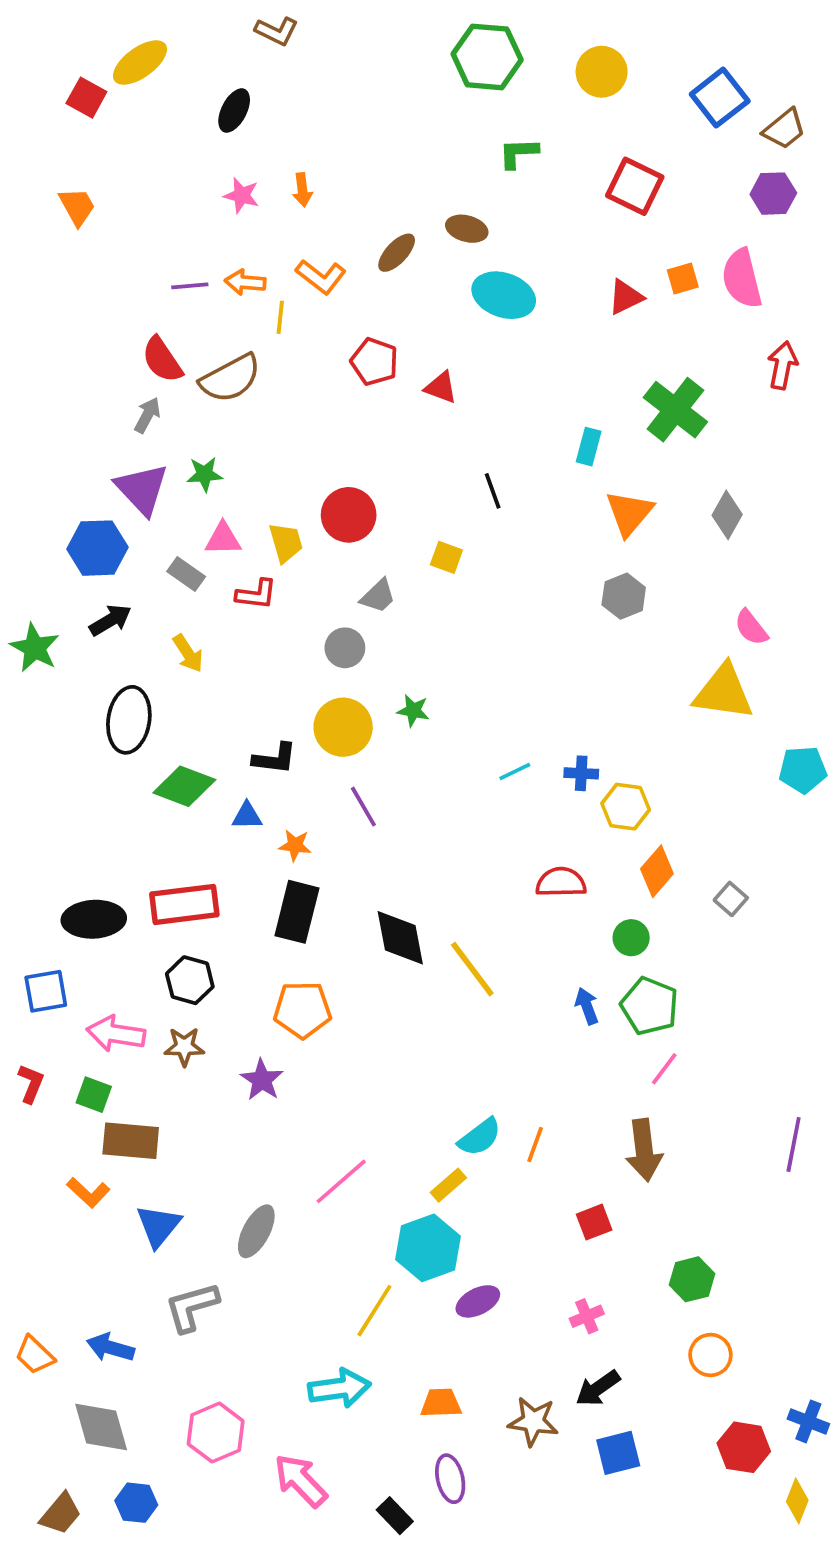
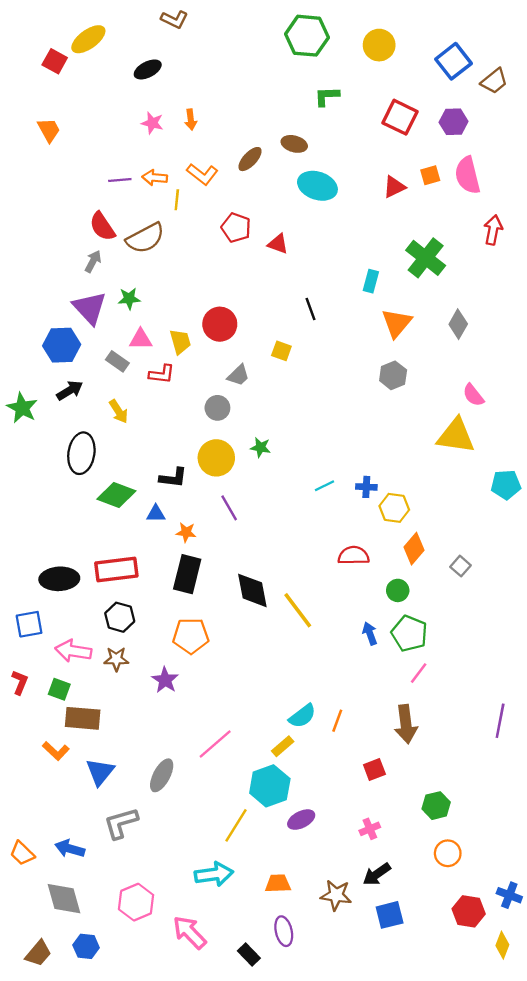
black ellipse: (234, 111) -> (148, 69), turned 36
purple hexagon: (773, 194) -> (454, 122), moved

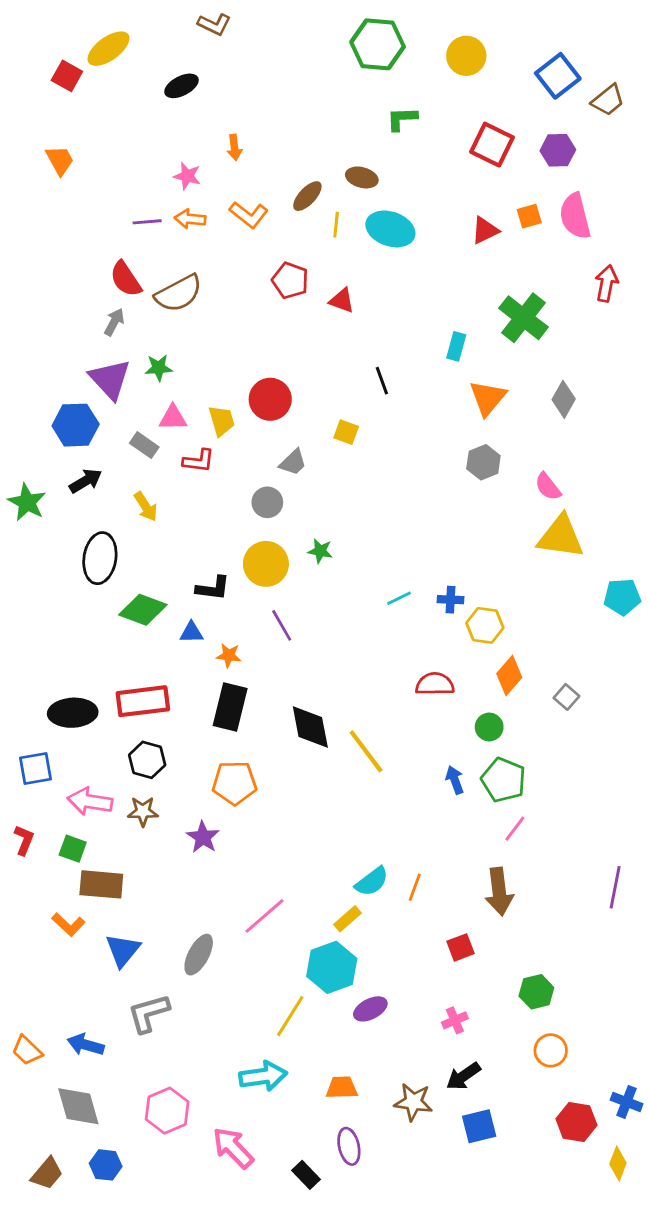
pink star: (152, 123) -> (187, 176), moved
yellow line: (177, 200) -> (336, 225), moved
pink semicircle: (473, 395) -> (548, 487), moved

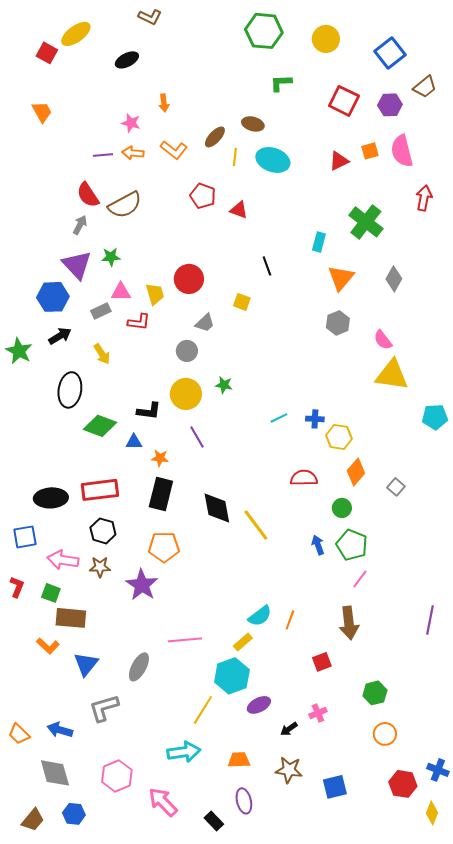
brown trapezoid: (608, 100) -> (425, 87), moved
gray rectangle: (144, 445) -> (101, 311), turned -60
purple star: (203, 837) -> (142, 585), size x1.4
pink line: (264, 916) -> (185, 640), turned 36
black arrow: (463, 1076) -> (289, 729), moved, size x0.7

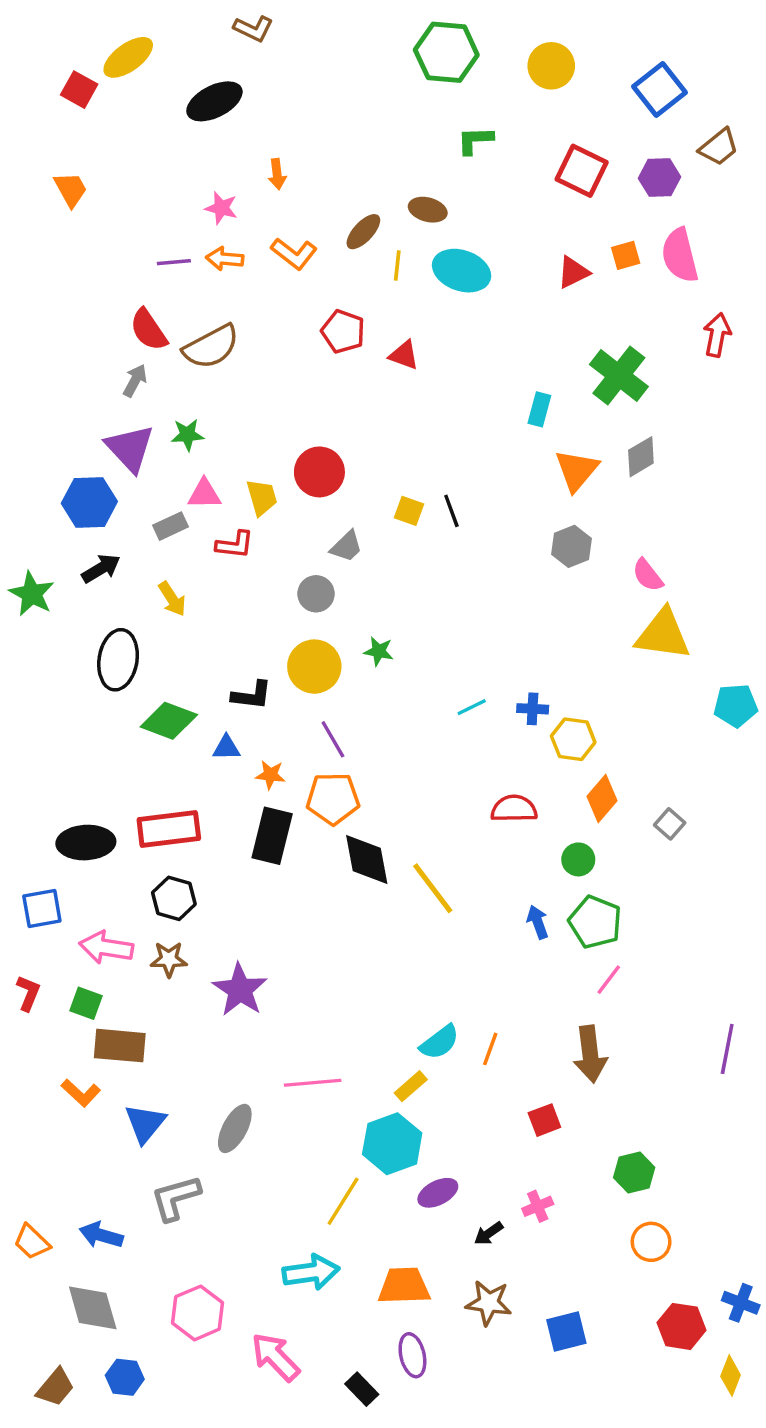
black ellipse: (127, 60) -> (214, 101), size x1.4
black line: (267, 266) -> (451, 511), moved
gray diamond: (394, 279) -> (641, 457), moved, turned 30
orange pentagon: (164, 547) -> (333, 799), moved
orange trapezoid: (239, 760) -> (404, 1286), size x1.4

